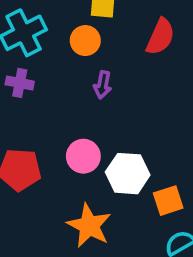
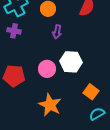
white hexagon: (128, 174) -> (71, 62), moved
orange square: (168, 201) -> (91, 92), turned -35

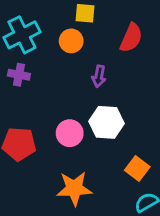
purple arrow: (57, 32) -> (99, 76), moved
orange star: (50, 105) -> (74, 188), turned -30

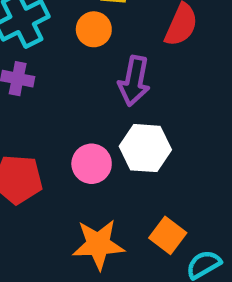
purple arrow: (99, 76) -> (134, 81), size x1.5
orange square: (137, 169) -> (168, 235), moved

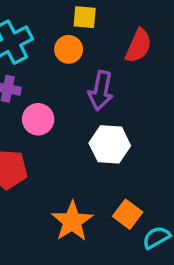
pink circle: (92, 164) -> (38, 119), moved
orange star: (98, 244) -> (72, 221), turned -30

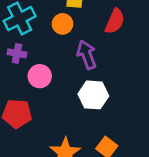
purple arrow: (101, 91) -> (87, 55), turned 148

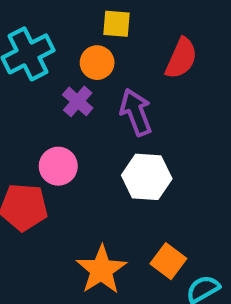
purple cross: (17, 53) -> (78, 101), moved, turned 30
pink circle: (40, 76) -> (58, 166), moved

